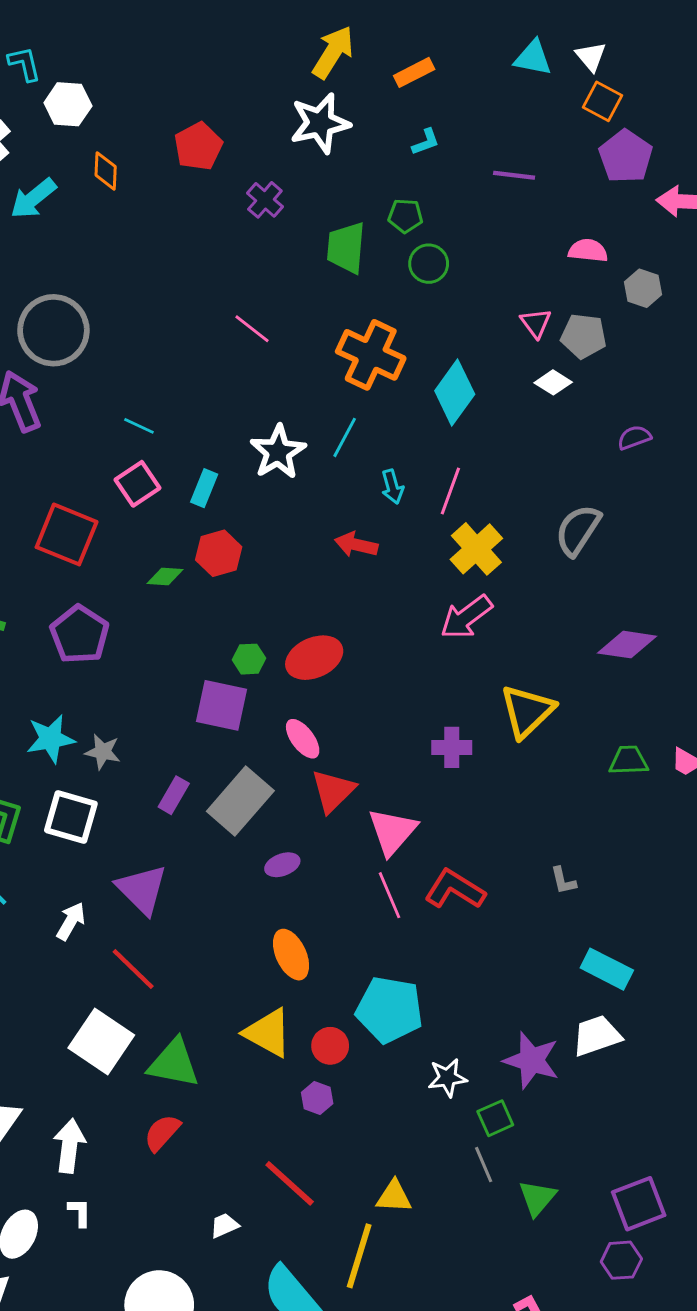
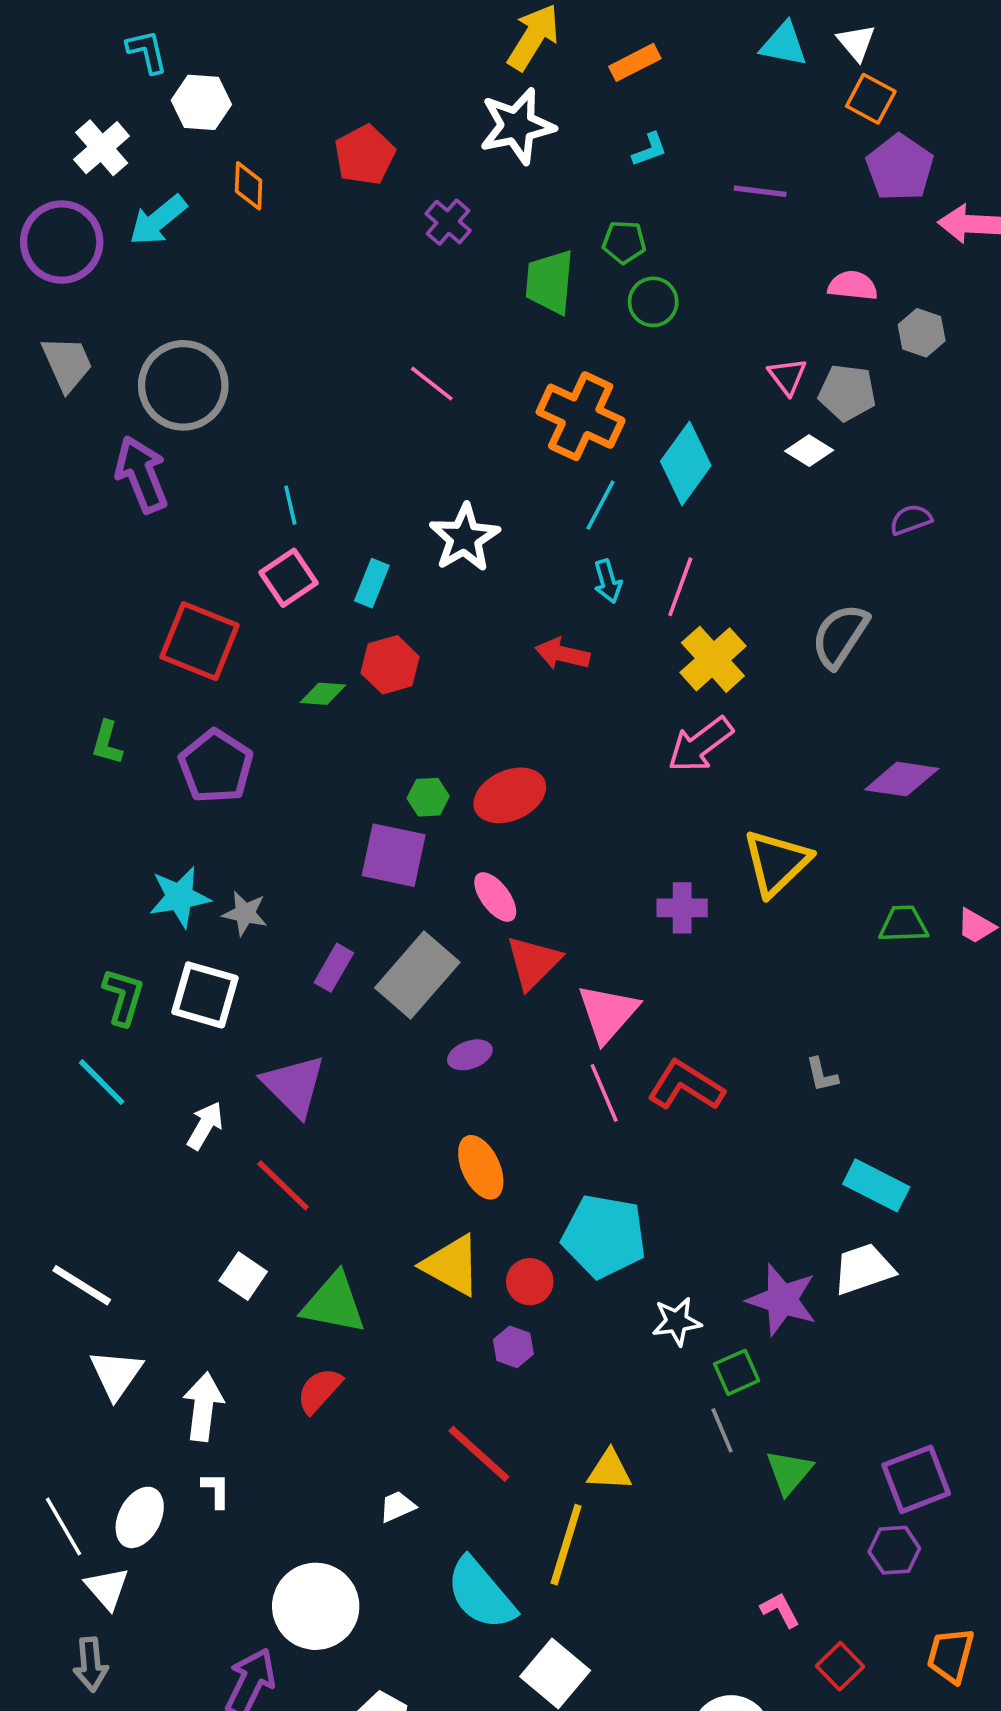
cyan line: (139, 426) -> (290, 505), turned 52
cyan line: (345, 437) -> (600, 505), moved
white square: (101, 1041) -> (243, 1276), size x0.6

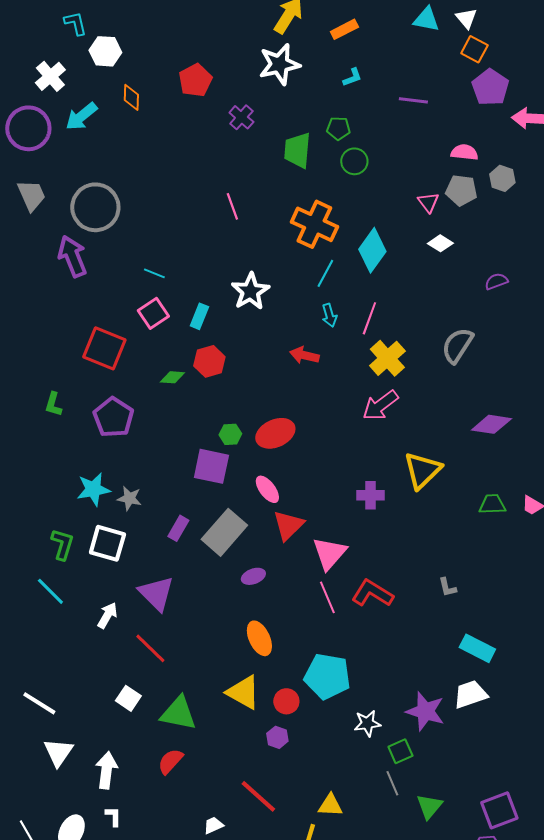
pink line: (432, 384) -> (232, 206), turned 32
gray pentagon: (847, 393) -> (461, 190), moved
cyan line: (290, 505) -> (154, 273), turned -55

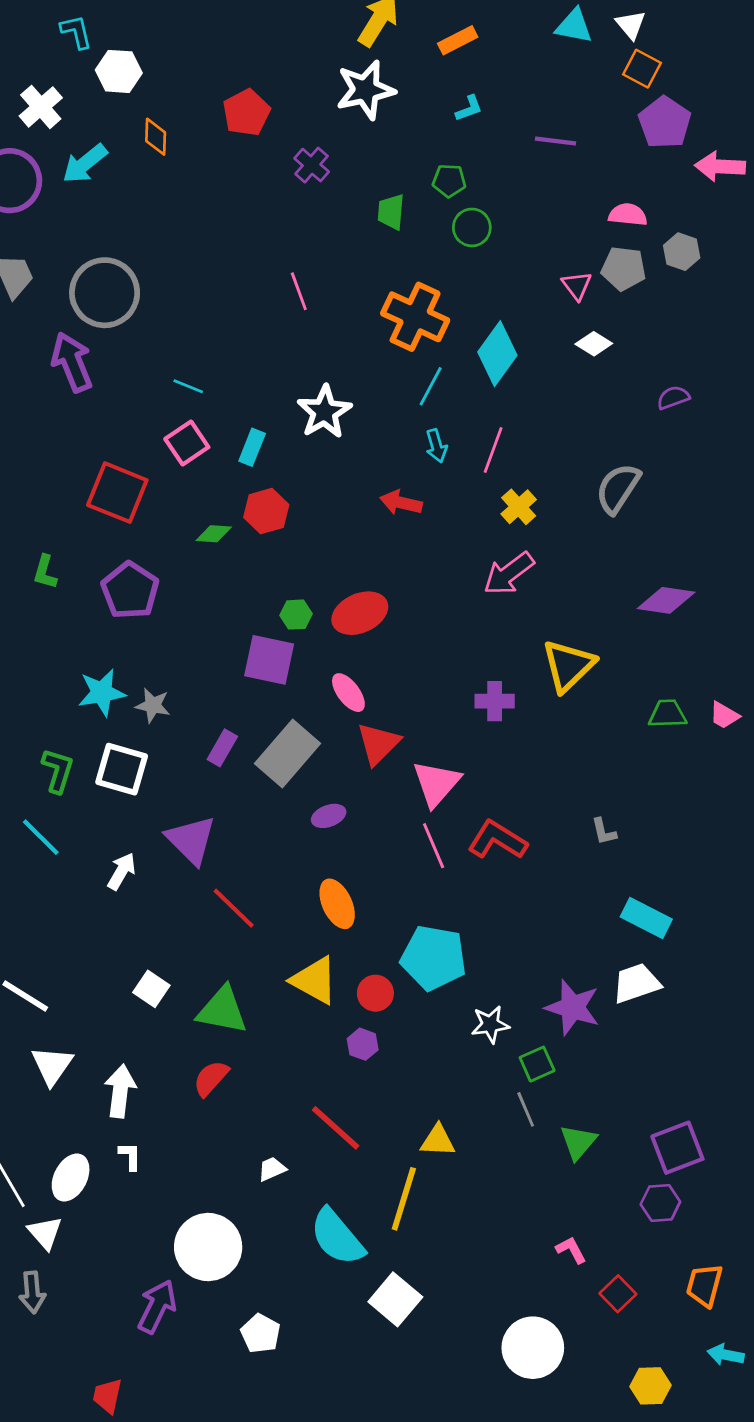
green trapezoid: (297, 150) -> (391, 212), size x0.7
yellow cross: (387, 358) -> (519, 507), size x0.7
red line: (150, 648) -> (234, 908), moved

